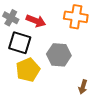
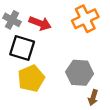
orange cross: (76, 17) -> (85, 19), turned -35
gray hexagon: (59, 55) -> (80, 73), moved

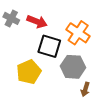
orange cross: (85, 19) -> (78, 33), moved, turned -30
black square: (22, 48) -> (49, 46), moved

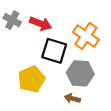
brown arrow: (85, 89) -> (72, 98), moved, turned 88

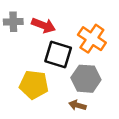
gray cross: (12, 20) -> (13, 22), turned -30
yellow pentagon: (32, 79) -> (34, 85), turned 30

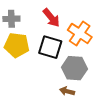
red arrow: (44, 25) -> (51, 18), moved, turned 30
yellow pentagon: (34, 85) -> (17, 45), moved

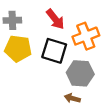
orange cross: (80, 33) -> (86, 36), turned 35

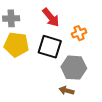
orange cross: (86, 36) -> (79, 33), size x0.6

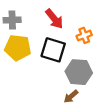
brown arrow: (66, 91) -> (71, 96), turned -56

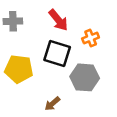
yellow pentagon: (18, 48) -> (19, 69), moved
brown arrow: (71, 96) -> (52, 104), moved

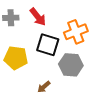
red arrow: (58, 20) -> (38, 17), moved
orange cross: (91, 38) -> (76, 32), size x1.6

